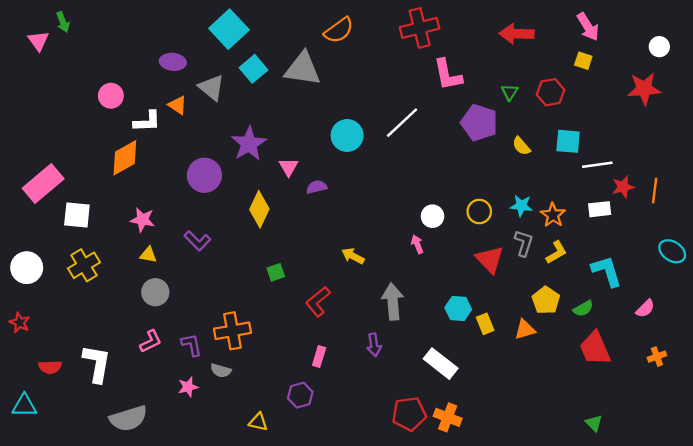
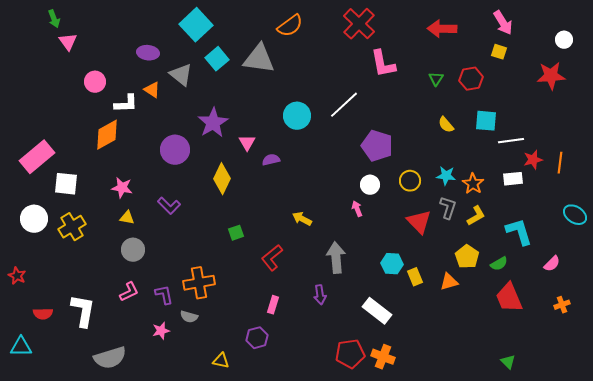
red cross: (420, 28) -> (359, 24), turned -32
pink triangle: (38, 41) -> (68, 42), moved
purple pentagon: (479, 123) -> (377, 146), moved
white circle: (27, 268) -> (34, 219), moved

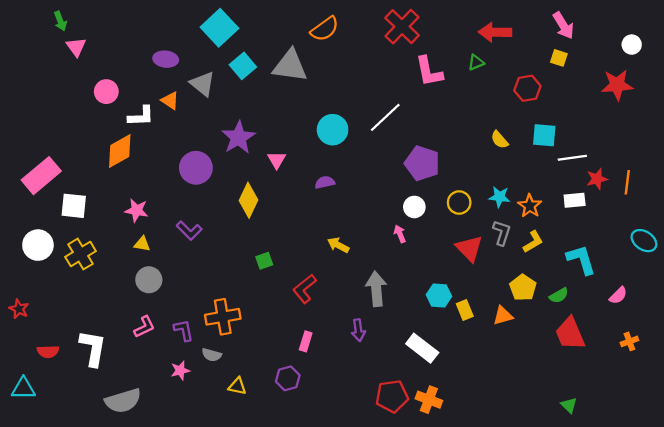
green triangle: (436, 79) -> (476, 62), moved, turned 35
purple semicircle: (271, 160) -> (325, 182), moved
yellow triangle: (221, 361) -> (237, 386), moved

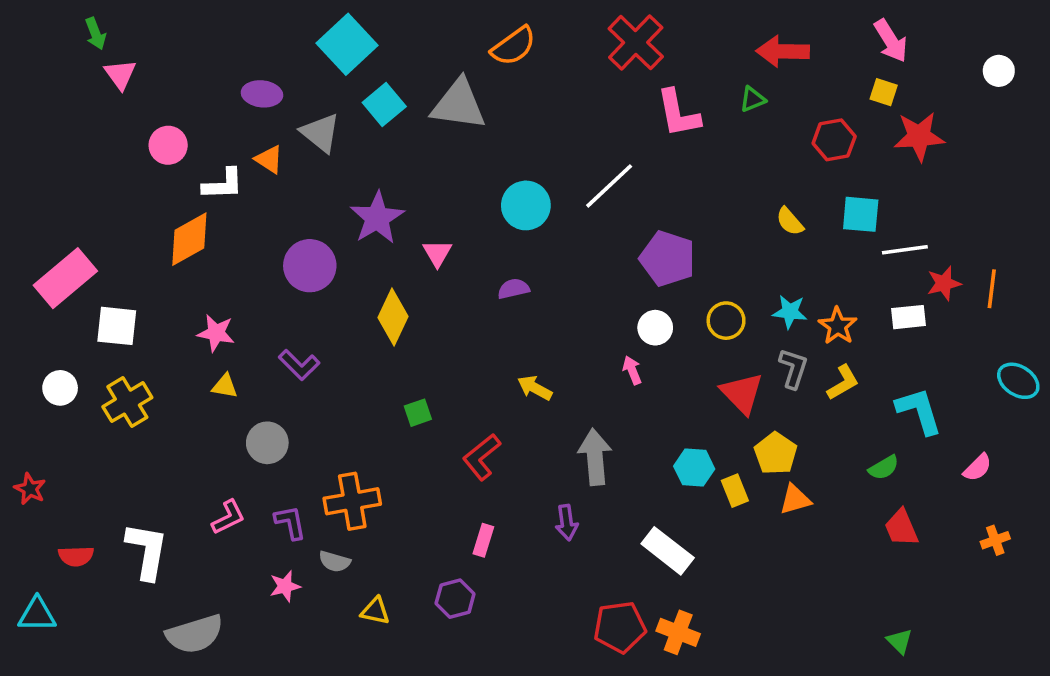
red star: (617, 85) -> (919, 136), moved
white circle: (38, 245) -> (60, 388), size x0.7
gray circle: (149, 280) -> (267, 443), moved
yellow pentagon: (523, 288) -> (776, 453), moved
red trapezoid: (570, 334) -> (901, 528), size x0.7

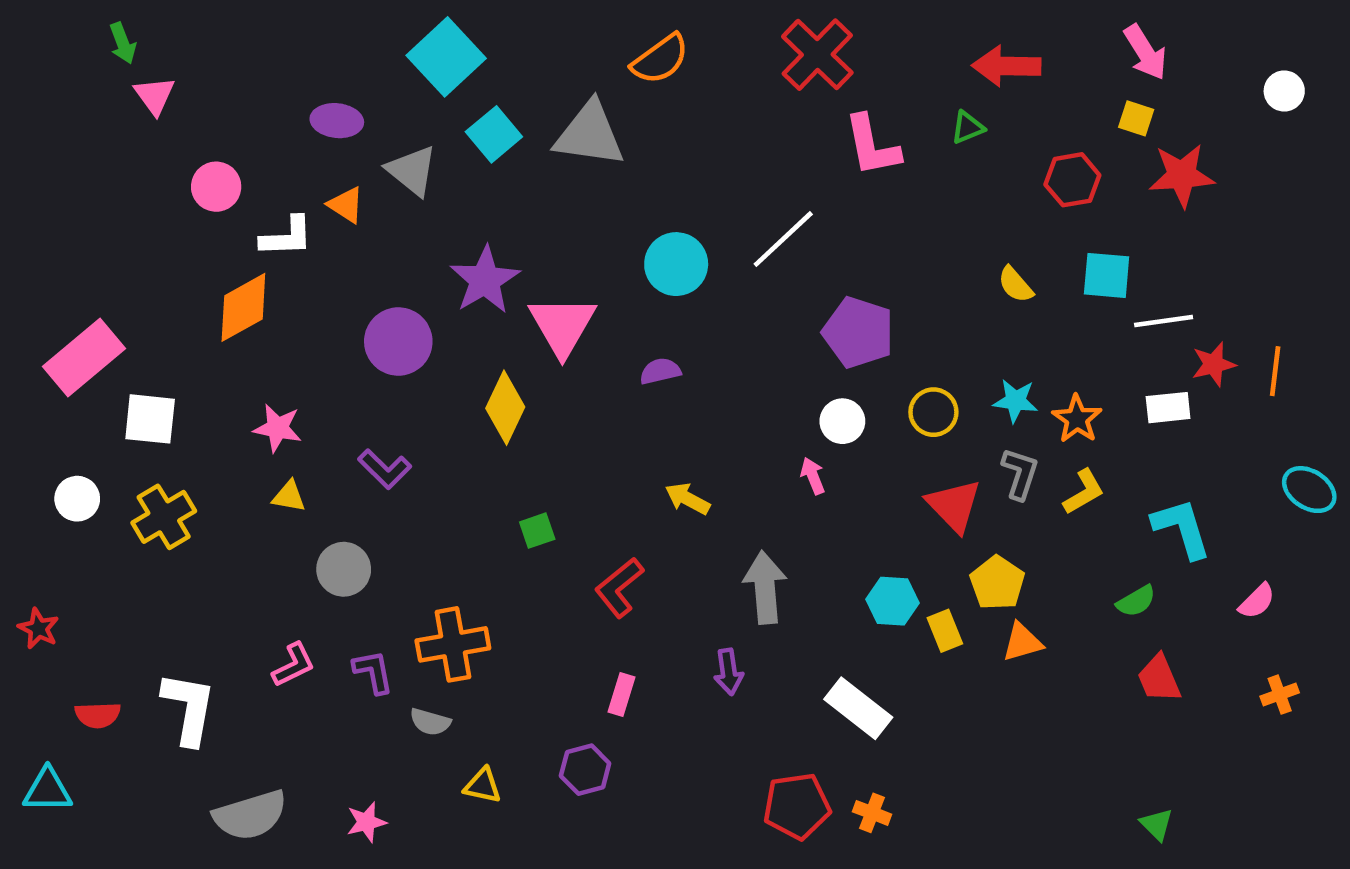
pink triangle: (437, 253) -> (562, 326), size x1.8
pink star: (285, 586) -> (366, 822), moved
orange cross: (678, 632) -> (872, 813), size x0.7

